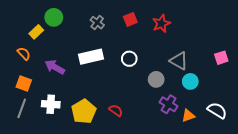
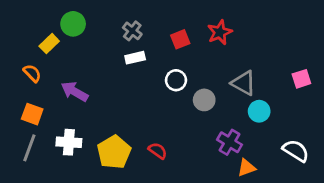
red square: (130, 19) -> (180, 39), moved
white rectangle: (91, 57) -> (135, 58), moved, size x0.6
gray circle: (156, 79) -> (204, 100), moved
orange triangle: (188, 116) -> (246, 168), moved

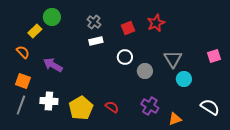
gray triangle: (244, 83) -> (173, 59), turned 30
purple cross: (230, 142) -> (150, 106), moved

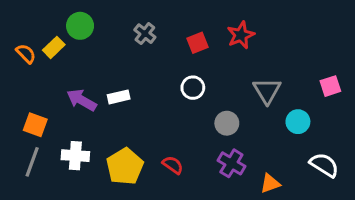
white rectangle: (96, 41) -> (119, 97), moved
orange semicircle: (23, 52) -> (26, 54), moved
gray circle: (145, 71) -> (227, 123), moved
cyan circle: (184, 79) -> (298, 122), moved

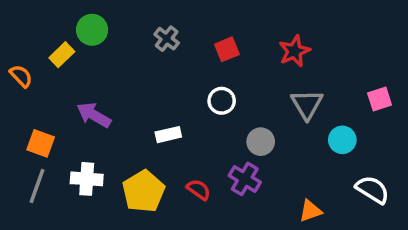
red star: (241, 35) -> (294, 51), moved
orange semicircle: (26, 54) -> (21, 76), moved
white rectangle: (119, 97) -> (168, 135), moved
purple cross: (231, 163) -> (245, 179), moved

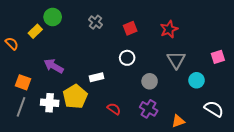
purple cross: (245, 179) -> (149, 109), moved
yellow pentagon: (144, 191) -> (75, 97), moved

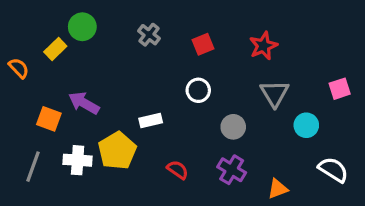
orange square: (23, 82) -> (49, 119), moved

